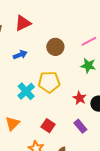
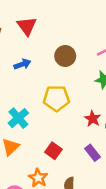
red triangle: (23, 23) -> (27, 26), turned -42
cyan cross: (26, 91) -> (18, 118), moved

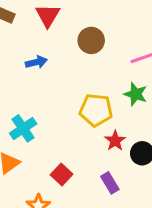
brown circle: (65, 56) -> (91, 40), moved
yellow pentagon: (56, 98) -> (96, 110), moved

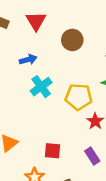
cyan cross: (23, 128) -> (41, 87), moved
red square: (62, 175) -> (53, 151), turned -35

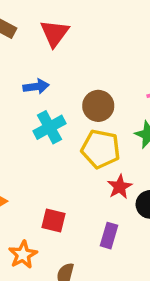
brown circle: (72, 40) -> (98, 106), moved
purple rectangle: (92, 156) -> (109, 236), turned 42

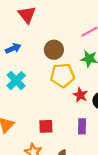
red triangle: (55, 33) -> (27, 15), moved
cyan cross: (49, 127) -> (16, 81), moved

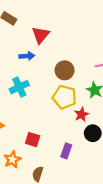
red triangle: (27, 15) -> (41, 35), moved
red star: (80, 95) -> (81, 115), moved

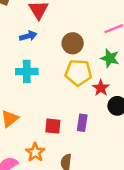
cyan cross: (19, 87) -> (27, 72), turned 36
purple rectangle: (66, 151) -> (82, 123), moved

